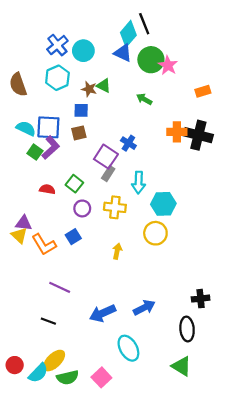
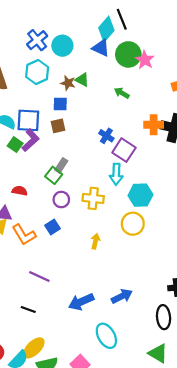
purple square: (106, 157) -> (124, 150), moved
gray rectangle: (108, 174) -> (61, 165), moved
red semicircle: (47, 189) -> (20, 191), moved

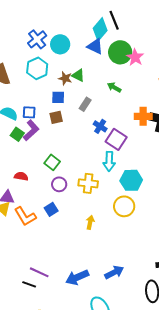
blue square: (28, 120) -> (29, 112), size x0.6
gray rectangle: (61, 165) -> (85, 104), moved
purple line: (39, 276) -> (39, 272), moved

